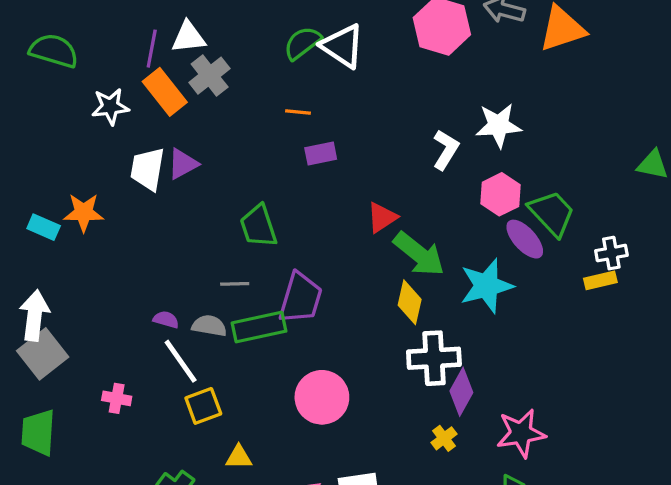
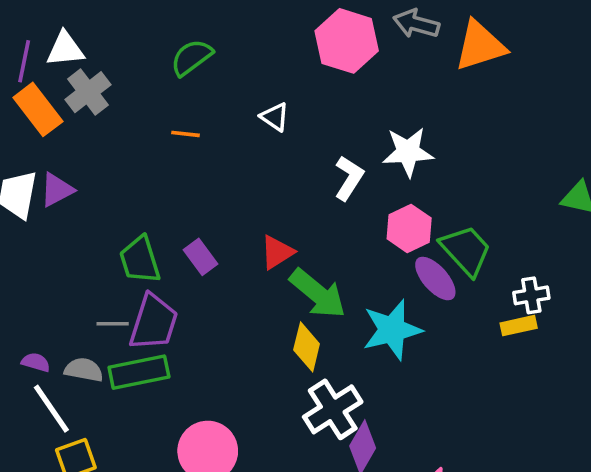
white triangle: (343, 46) -> (275, 117), moved, size x0.6
purple rectangle: (321, 154) -> (200, 257), moved, turned 64
purple trapezoid: (301, 298) -> (154, 322), moved
white cross: (434, 358) -> (333, 409), turned -30

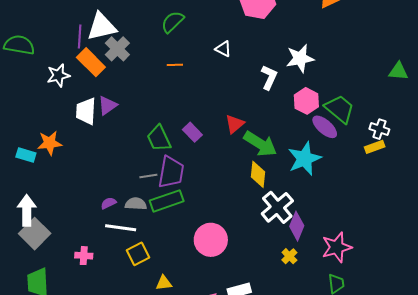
white triangle: (65, 49) -> (102, 27), size x1.4
white cross: (531, 295) -> (379, 129), turned 36
purple semicircle: (36, 362) -> (108, 203), turned -35
white line: (51, 409) -> (121, 228), turned -40

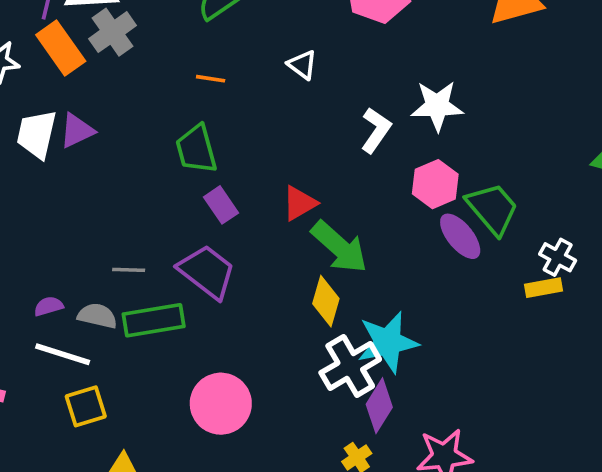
green trapezoid: (159, 138) -> (196, 149), moved
cyan star: (304, 159) -> (388, 342), moved
purple trapezoid: (171, 172) -> (207, 272), moved, turned -72

